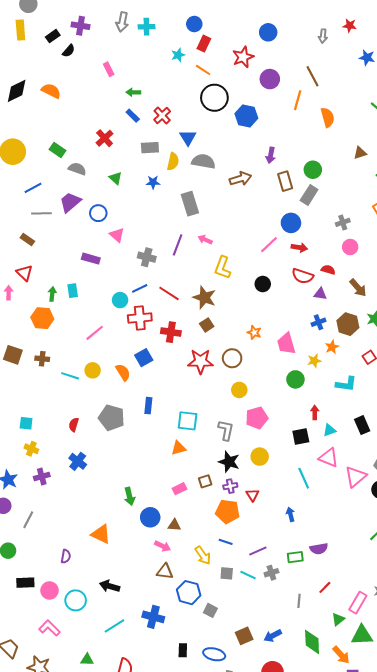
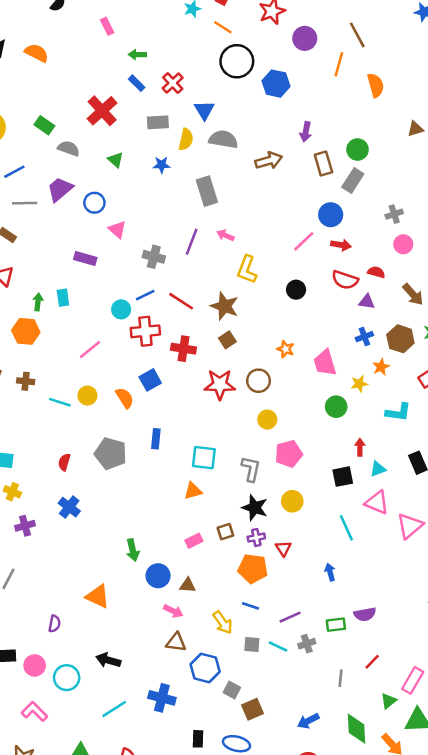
red cross: (105, 138) -> (102, 111), size x1.4
brown square: (244, 636) -> (252, 709), moved

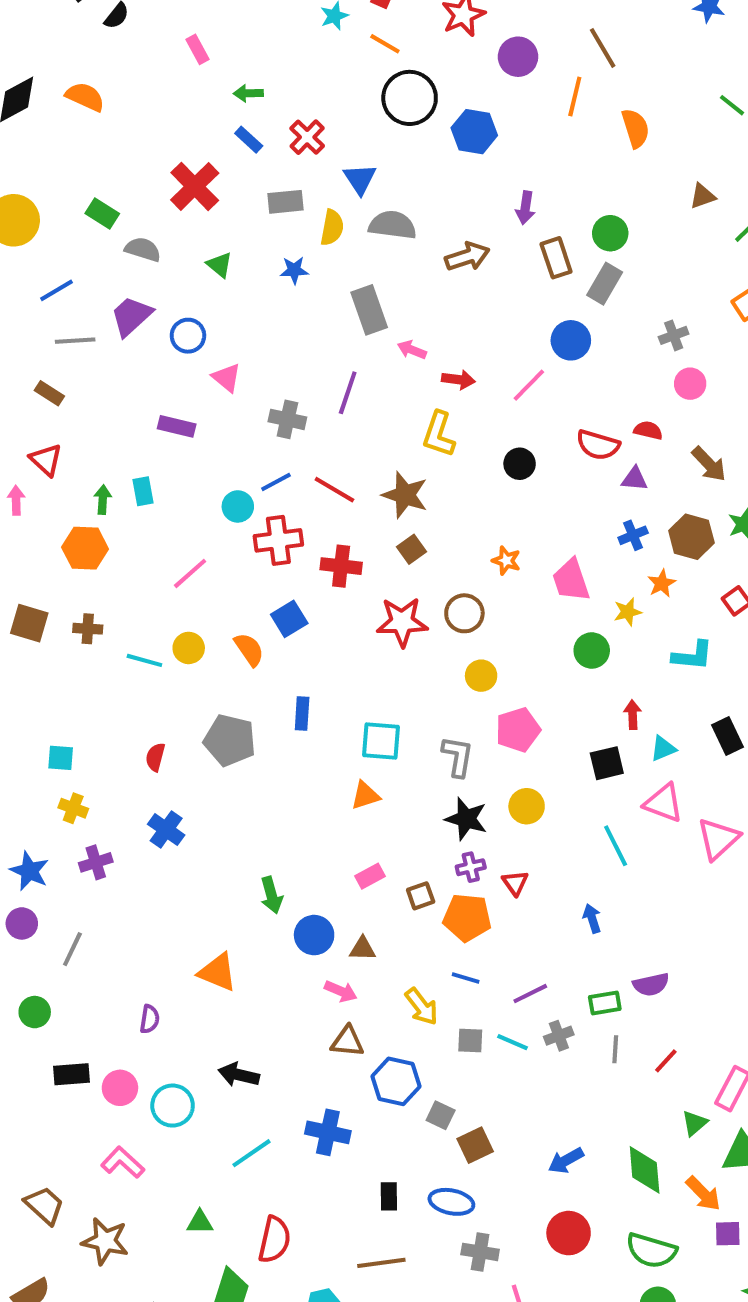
pink arrow: (225, 235) -> (412, 350), moved
red arrow: (341, 245) -> (458, 380), moved
brown square: (225, 532) -> (421, 896), moved
gray line: (341, 678) -> (615, 1049), moved

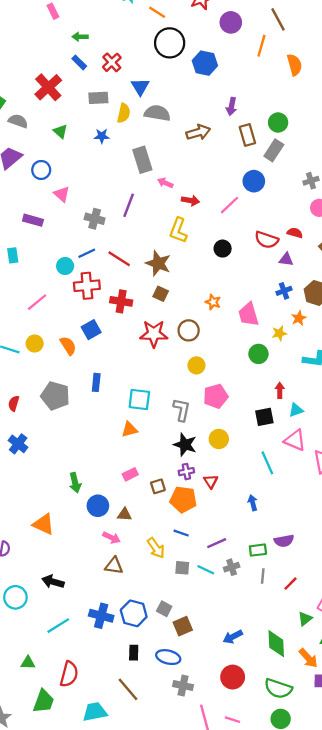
brown square: (411, 549) -> (161, 294), turned -32
blue hexagon: (396, 1081) -> (134, 613), moved
brown line: (381, 1263) -> (128, 689), turned 55

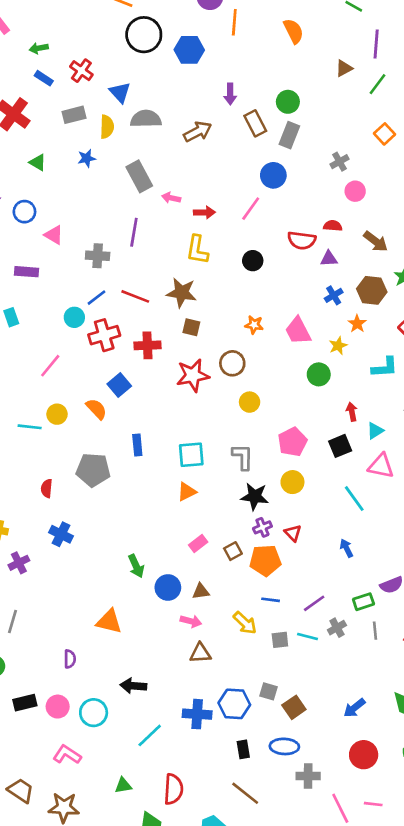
orange line: (261, 46) -> (234, 22), moved
pink pentagon: (216, 396) -> (292, 442), moved

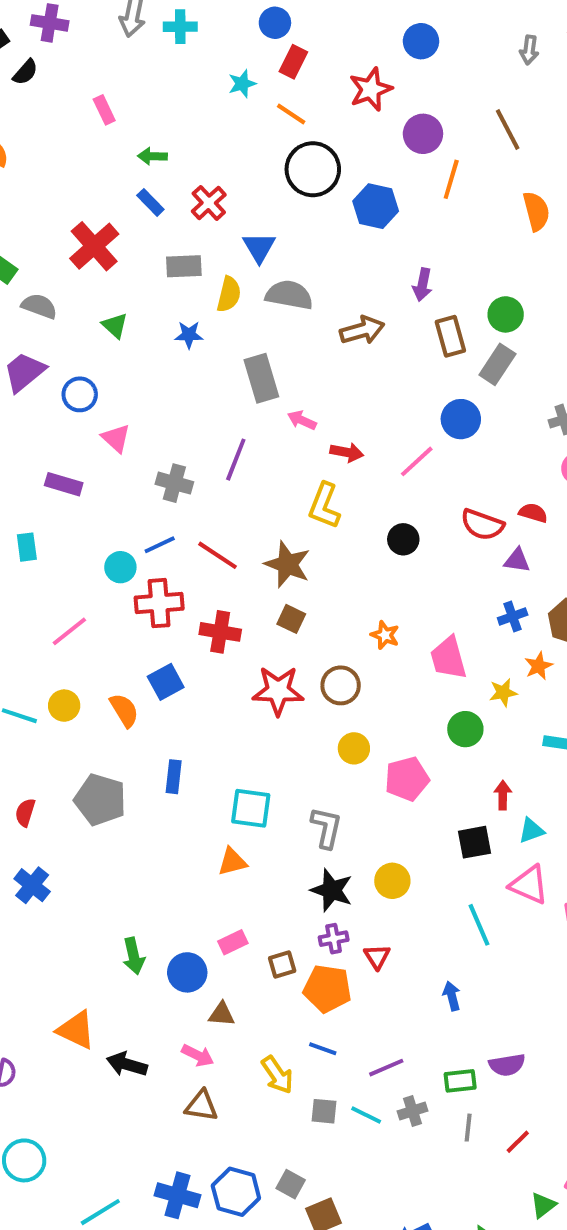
pink pentagon: (292, 442) -> (407, 779), moved
blue circle: (168, 587) -> (187, 972), moved
black arrow: (133, 686) -> (127, 1064), moved

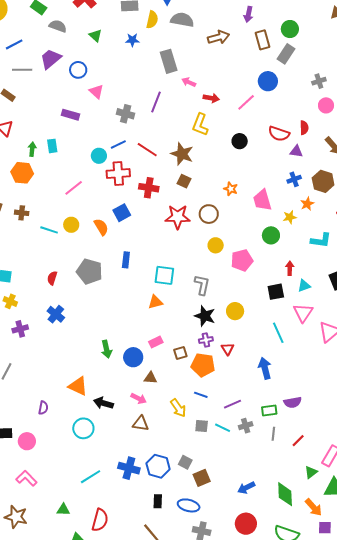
red semicircle: (533, 513) -> (304, 128), turned 72
pink triangle: (529, 885) -> (303, 313), turned 40
blue arrow: (452, 996) -> (265, 368), size x1.5
cyan circle: (24, 1160) -> (83, 428), moved

